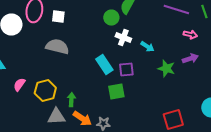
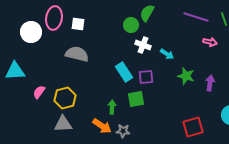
purple arrow: (190, 58) -> (210, 83), moved, turned -63
green arrow: (71, 100) -> (112, 107), moved
gray triangle: (56, 116) -> (63, 124), moved

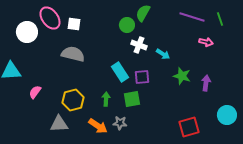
pink ellipse: (54, 18) -> (50, 18), turned -45
yellow hexagon: (65, 98) -> (73, 100), moved
green arrow: (112, 107) -> (106, 99), moved
gray star: (123, 131) -> (120, 123), moved

